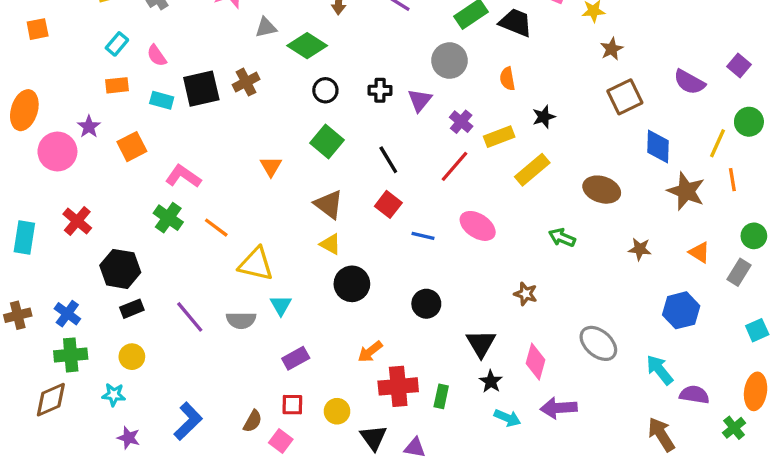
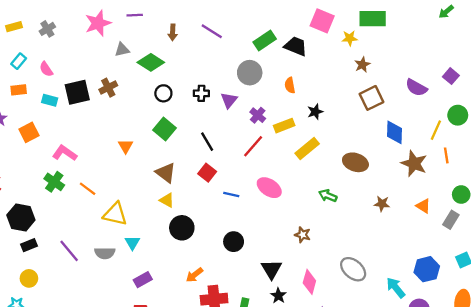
blue hexagon: (681, 310) -> (427, 269), moved

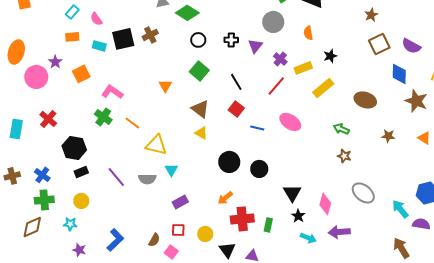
purple semicircle: (416, 88) -> (411, 46), moved
black circle: (182, 228) -> (229, 162), moved
brown star: (303, 235) -> (344, 156), moved

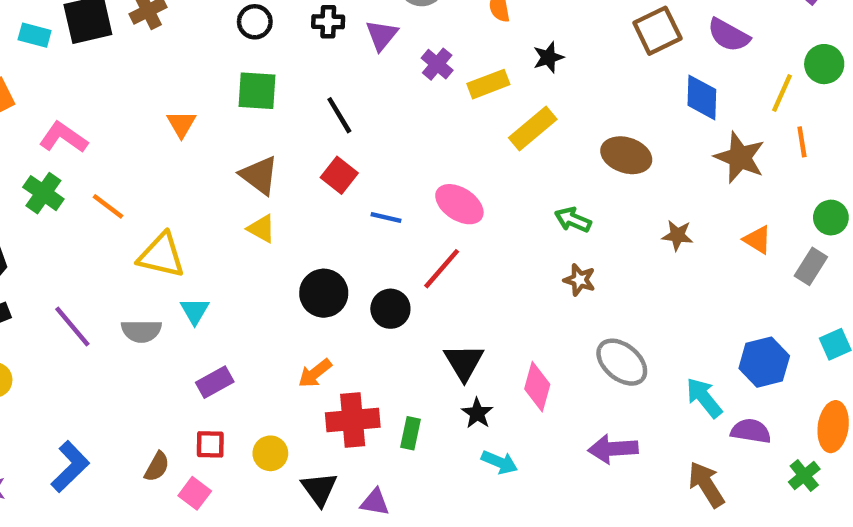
green square: (199, 71) -> (257, 91), turned -36
red line: (276, 86) -> (442, 269), moved
purple arrow: (339, 232) -> (613, 449), moved

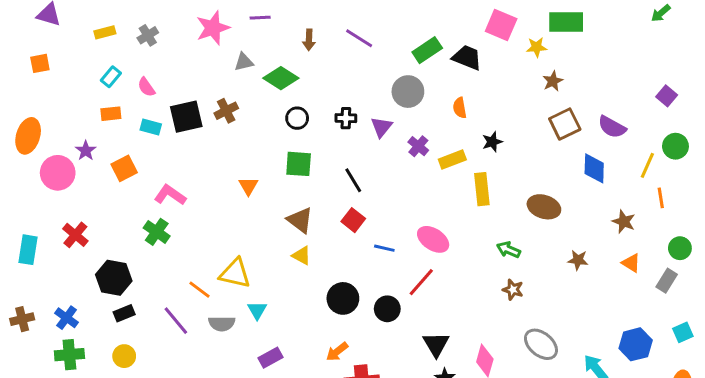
yellow rectangle: (533, 129) -> (482, 189), turned -56
brown star: (740, 157) -> (624, 222), moved, size x0.7
orange line: (108, 206) -> (200, 290), moved

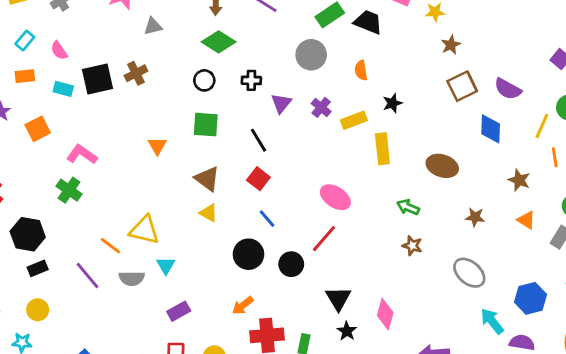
green diamond: (281, 78) -> (219, 42), moved
purple triangle: (381, 127) -> (281, 103), moved
blue line: (384, 248) -> (267, 219), moved, turned 36
gray ellipse: (541, 344) -> (469, 273), moved

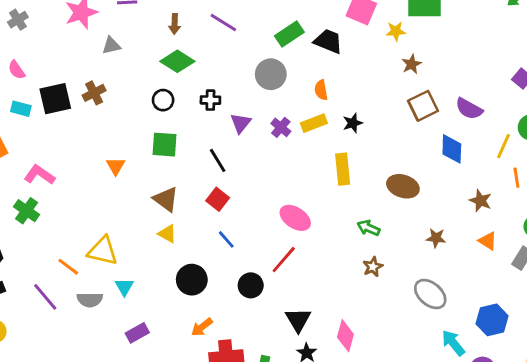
yellow rectangle: (354, 120) -> (314, 123), moved
brown star: (412, 246) -> (373, 267), turned 30
black circle: (248, 254) -> (192, 280), moved

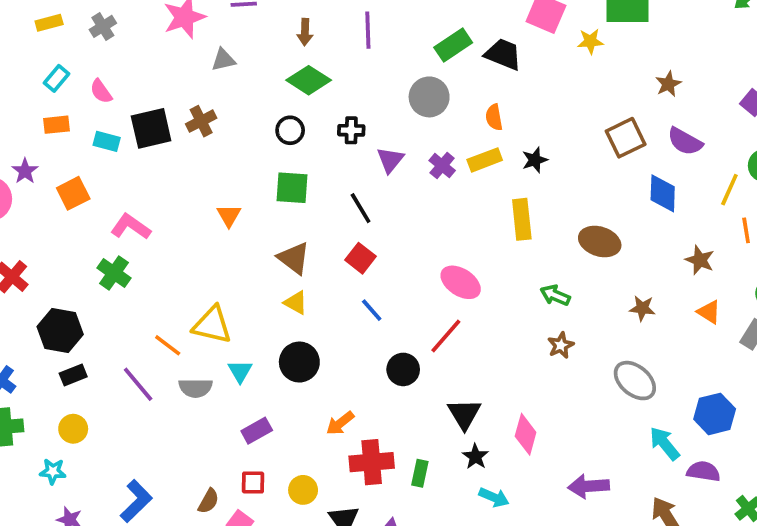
purple line: (223, 23) -> (368, 30), turned 56
brown star: (412, 64) -> (668, 84), moved
black circle: (192, 280) -> (299, 362), moved

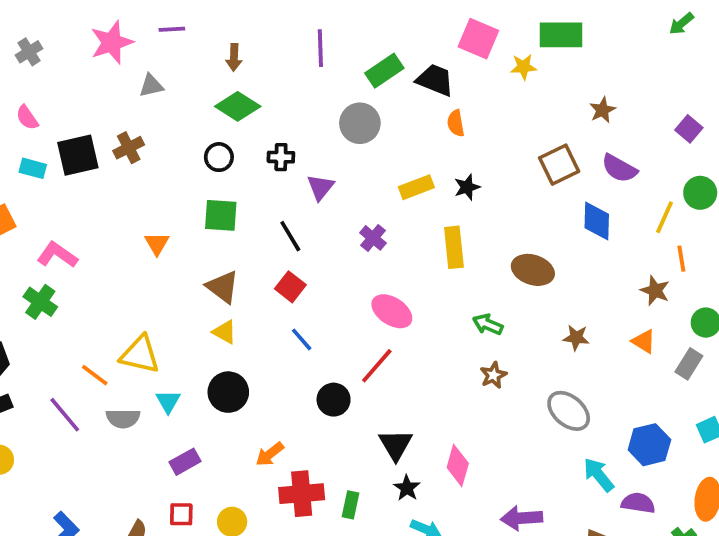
purple line: (368, 30) -> (320, 48), moved
orange semicircle: (494, 117) -> (456, 123), moved
purple cross: (442, 166) -> (373, 238), moved
brown star: (700, 260) -> (655, 291), moved

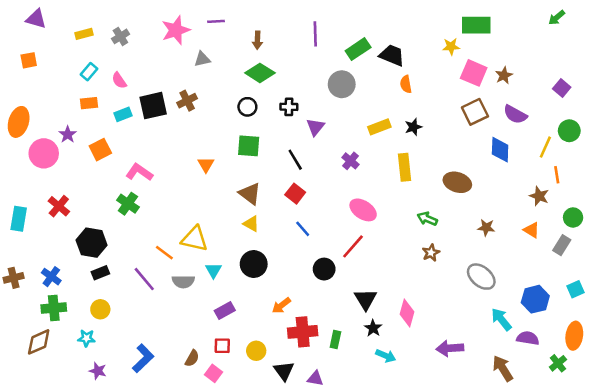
pink square: (478, 39) -> (474, 73), moved
cyan rectangle: (33, 168) -> (123, 114), turned -36

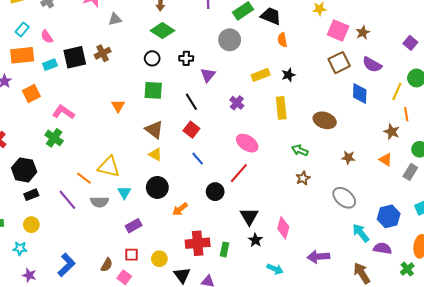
orange rectangle: (89, 103) -> (22, 55), size x1.6
orange arrow: (281, 305) -> (180, 209), moved
cyan arrow: (386, 356) -> (275, 269), moved

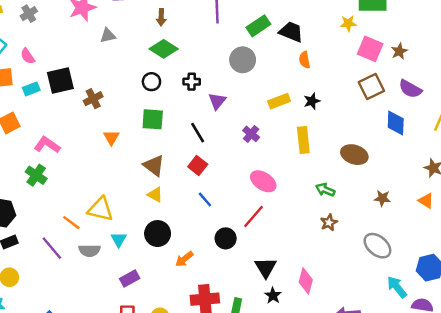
brown cross: (103, 53) -> (93, 99), moved

